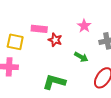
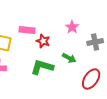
green L-shape: (54, 82) -> (42, 67), moved

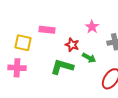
red star: (43, 41) -> (72, 45), moved

